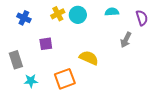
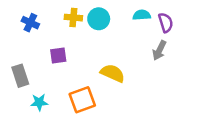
yellow cross: (58, 14) -> (73, 18), turned 32
purple semicircle: (142, 18) -> (166, 23), moved

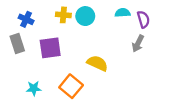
purple square: (58, 55) -> (50, 48), size x1.5
gray rectangle: (20, 76) -> (17, 43), moved
orange square: (82, 100) -> (71, 86), turned -30

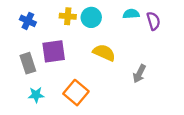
gray rectangle: (17, 43) -> (28, 63), moved
gray arrow: (138, 43) -> (139, 74), moved
yellow semicircle: (97, 63) -> (104, 53), moved

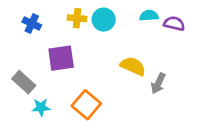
purple semicircle: (153, 21) -> (174, 24), turned -60
yellow semicircle: (104, 53) -> (133, 66), moved
gray rectangle: (28, 63) -> (24, 82), moved, turned -30

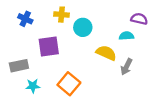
cyan semicircle: (149, 16) -> (126, 36), moved
cyan circle: (104, 20) -> (83, 27), moved
gray rectangle: (24, 82) -> (19, 66), turned -54

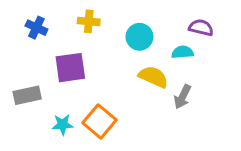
cyan circle: (83, 27) -> (139, 37), moved
cyan star: (33, 86) -> (63, 124), moved

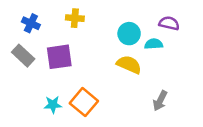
cyan circle: (139, 37) -> (129, 34), moved
gray rectangle: (27, 95) -> (23, 56), moved, turned 55
gray arrow: (183, 97) -> (160, 101), moved

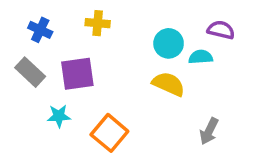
cyan star: (53, 105) -> (59, 116), moved

